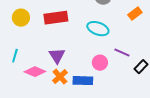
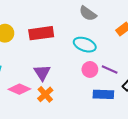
pink circle: (100, 63) -> (90, 69), moved
blue rectangle: (83, 81) -> (103, 94), moved

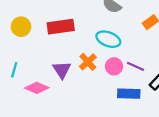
orange cross: (45, 94) -> (88, 62), moved

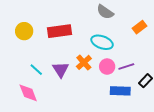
purple line: (136, 66) -> (126, 67), turned -42
cyan line: (14, 70) -> (36, 70), moved, turned -64
pink diamond: (37, 88) -> (28, 93), moved, turned 45

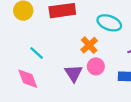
pink circle: (107, 67) -> (96, 66), moved
purple triangle: (61, 70) -> (73, 73), moved

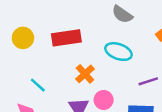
orange cross: (89, 45) -> (85, 74), moved

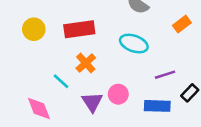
orange cross: (85, 74) -> (86, 63), moved
cyan line: (38, 85) -> (61, 81), moved

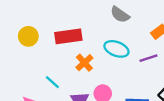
orange cross: (86, 63) -> (84, 63), moved
purple line: (165, 75) -> (149, 58), moved

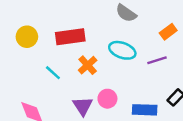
cyan line: (52, 82) -> (53, 73), moved

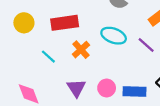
purple line: (157, 60) -> (146, 45), turned 60
pink circle: (107, 99) -> (107, 88), moved

